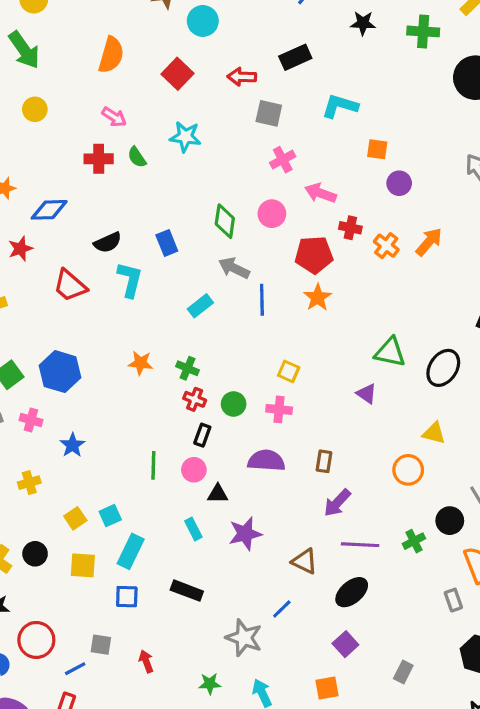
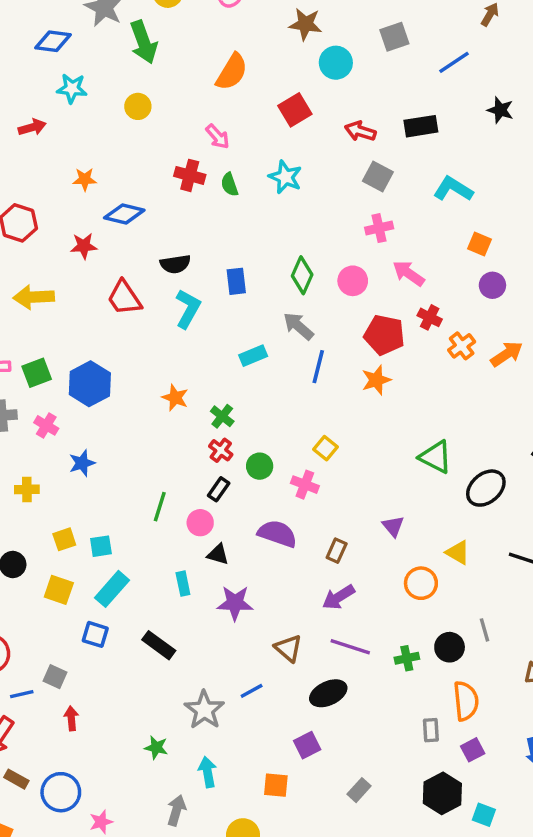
purple triangle: (367, 394) -> (393, 526), moved
red arrow: (146, 661) -> (71, 718), moved

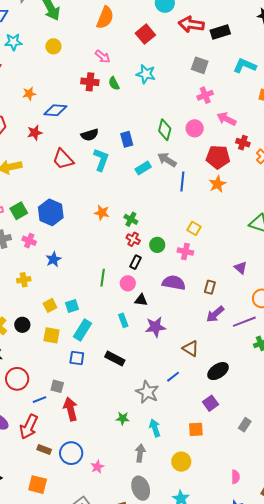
red arrow: (360, 131) -> (191, 24), moved, size x1.4
cyan rectangle: (253, 356) -> (143, 168), moved
purple line: (350, 647) -> (244, 322), moved, turned -30
red arrow: (71, 718) -> (71, 409), size x1.6

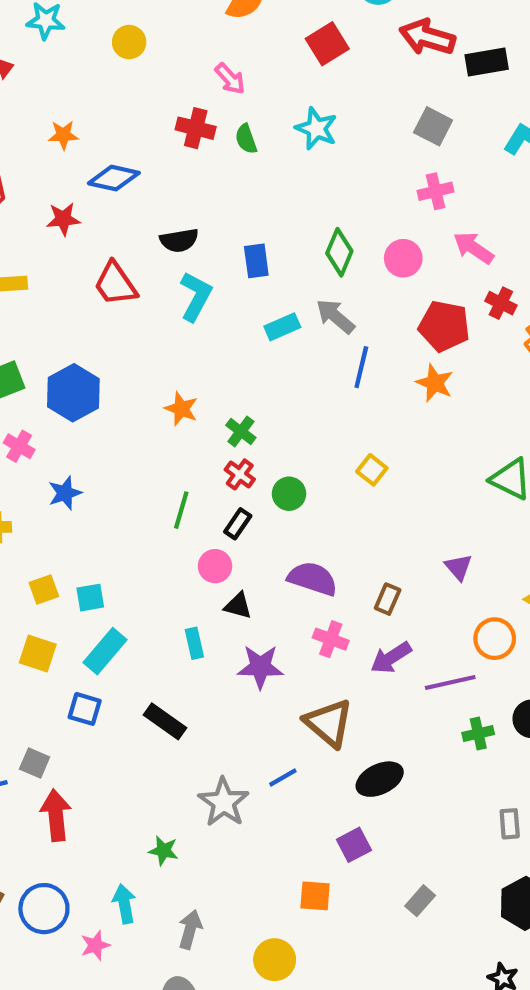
orange star: (217, 184) -> (435, 383), turned -30
pink cross: (185, 251) -> (331, 639), moved
green line: (103, 278) -> (181, 510), moved
brown triangle: (191, 348) -> (329, 723), size x1.4
cyan arrow: (155, 428) -> (124, 904), moved

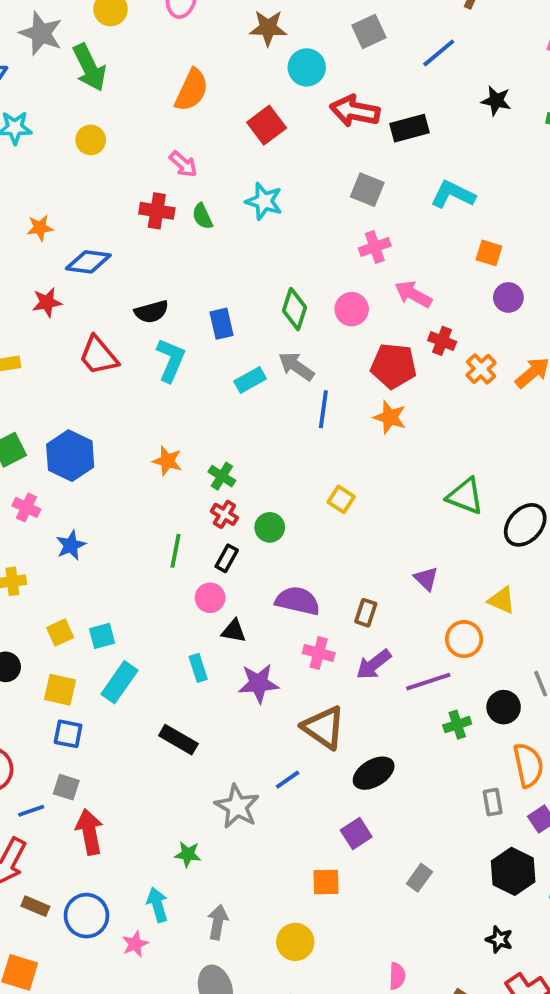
blue square: (85, 709) -> (68, 734), moved

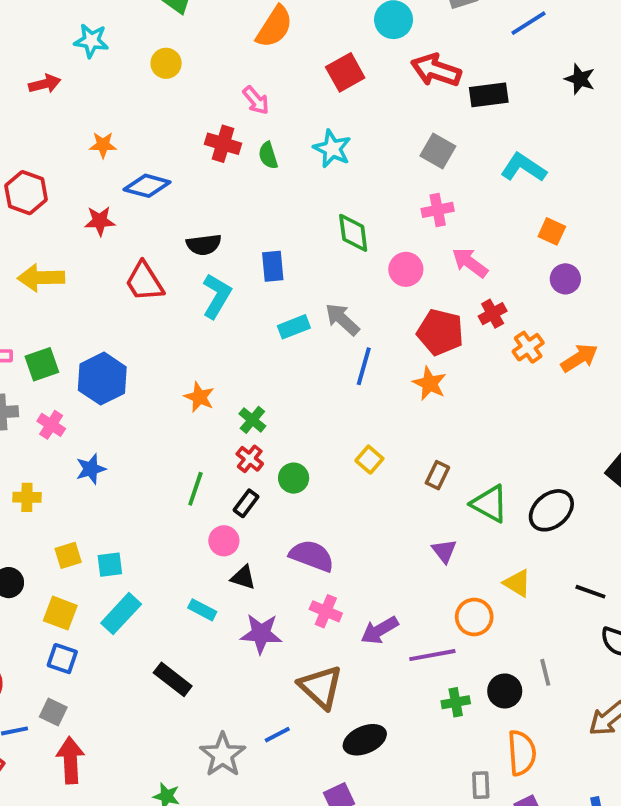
green diamond: (294, 309) -> (353, 233), moved, turned -33
red cross: (442, 341) -> (493, 314), turned 32
green triangle: (465, 496) -> (490, 504), moved
brown rectangle: (366, 613) -> (437, 475), moved
cyan rectangle: (198, 668) -> (202, 610), turned -52

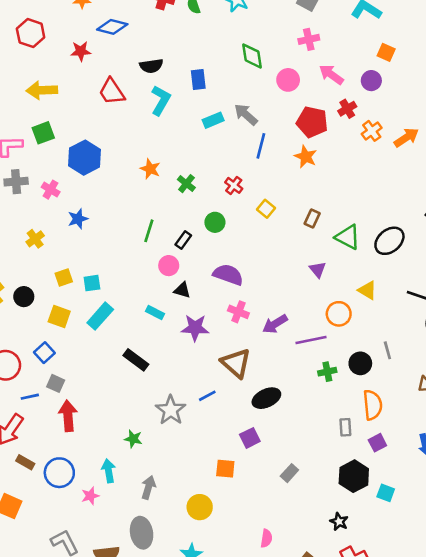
purple circle: (565, 279) -> (371, 81), moved
green square: (42, 364) -> (43, 133), moved
red cross: (250, 459) -> (234, 185), moved
yellow cross: (27, 497) -> (35, 239), turned -36
blue square: (62, 659) -> (44, 353), moved, turned 30

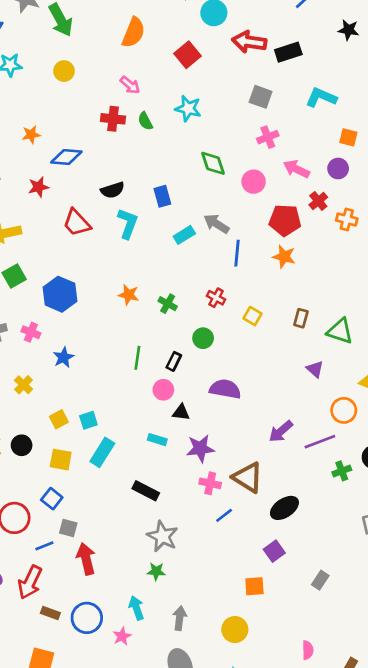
orange cross: (372, 131) -> (347, 219), turned -30
pink cross: (238, 312) -> (210, 483), moved
gray star: (171, 410) -> (162, 536), moved

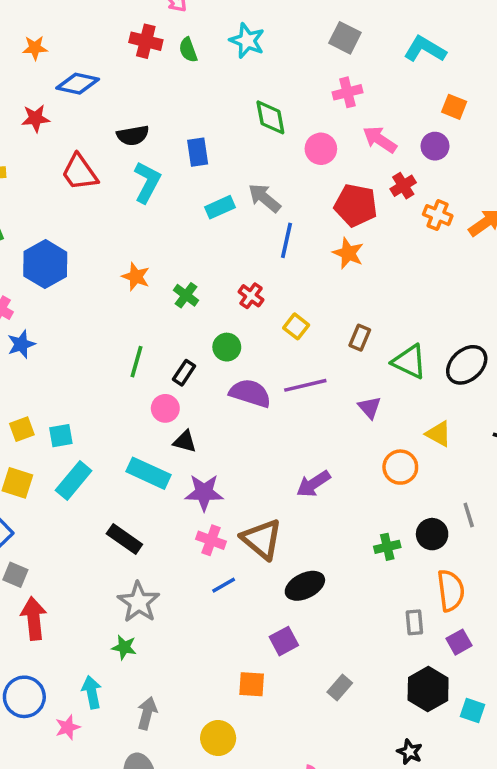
blue star: (63, 357) -> (21, 344), moved
purple semicircle: (225, 389) -> (250, 393), moved
cyan rectangle: (157, 440) -> (149, 473), size x1.6
purple line: (320, 442) -> (305, 385), moved

